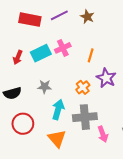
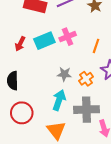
gray star: (45, 87) -> (64, 74), moved
black semicircle: (12, 93) -> (13, 81), turned 102

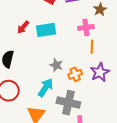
pink cross: (68, 37) -> (86, 27), moved
orange line: (96, 46) -> (92, 47), turned -32

